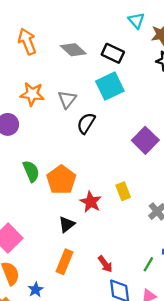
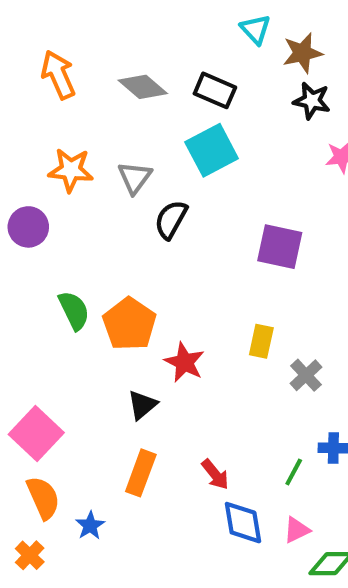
purple square: (145, 140) -> (280, 247), turned -30
yellow rectangle: (123, 191) -> (261, 341), moved, turned 36

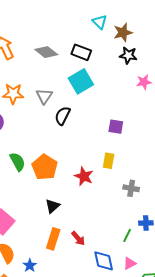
purple square: (280, 247) -> (116, 127), size x0.7
yellow rectangle: (261, 341) -> (109, 161), moved
red star: (184, 362) -> (84, 176), moved
gray cross: (306, 375) -> (131, 188), turned -35
red arrow: (215, 474) -> (78, 238), moved

